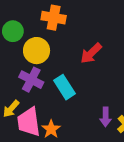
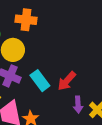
red arrow: (91, 53) -> (67, 81), moved

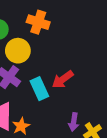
red arrow: (67, 81) -> (63, 79), moved

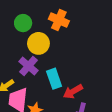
red arrow: (63, 79) -> (73, 92), moved

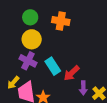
orange cross: (59, 20) -> (61, 21), moved
green circle: (23, 23) -> (30, 17), moved

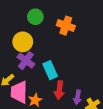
yellow circle: (32, 39) -> (23, 42), moved
red arrow: (72, 73) -> (59, 90), moved, turned -48

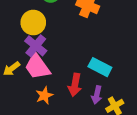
cyan rectangle: (50, 70) -> (100, 67), moved, turned -42
pink trapezoid: (19, 92) -> (37, 66), moved, turned -40

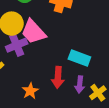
purple cross: (36, 46) -> (17, 45), turned 35
pink trapezoid: (37, 66) -> (33, 32), moved

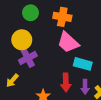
pink trapezoid: (33, 32) -> (68, 42), moved

